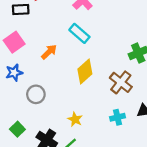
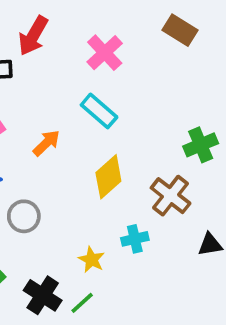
cyan cross: (118, 117) -> (135, 239), moved

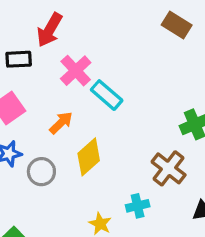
pink cross: (105, 53) -> (76, 71), moved
yellow diamond: (108, 177) -> (89, 157), moved
gray circle: (24, 216) -> (41, 172), moved

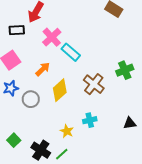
brown cross: (169, 168) -> (94, 84), moved

